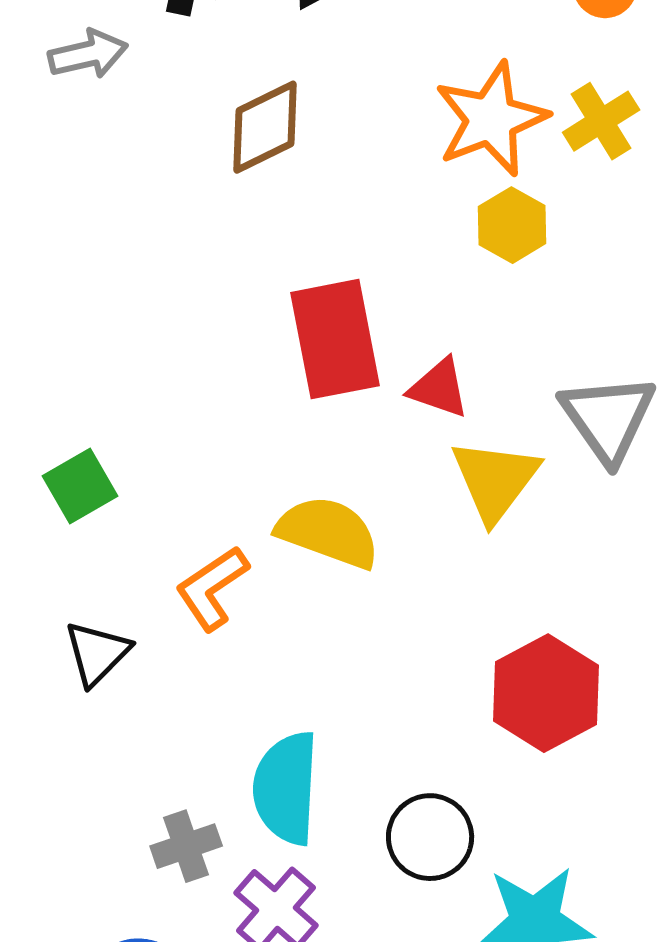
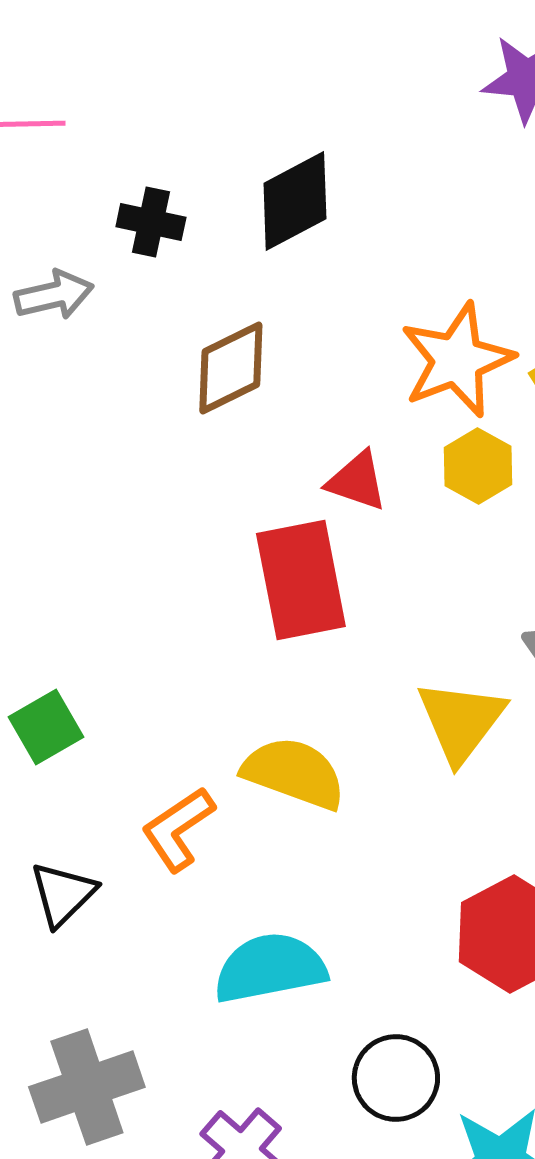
red triangle: (439, 388) -> (357, 481), moved
cyan semicircle: (286, 788) -> (270, 968), moved, turned 76
gray cross: (186, 846) -> (87, 1087), moved, size x1.6

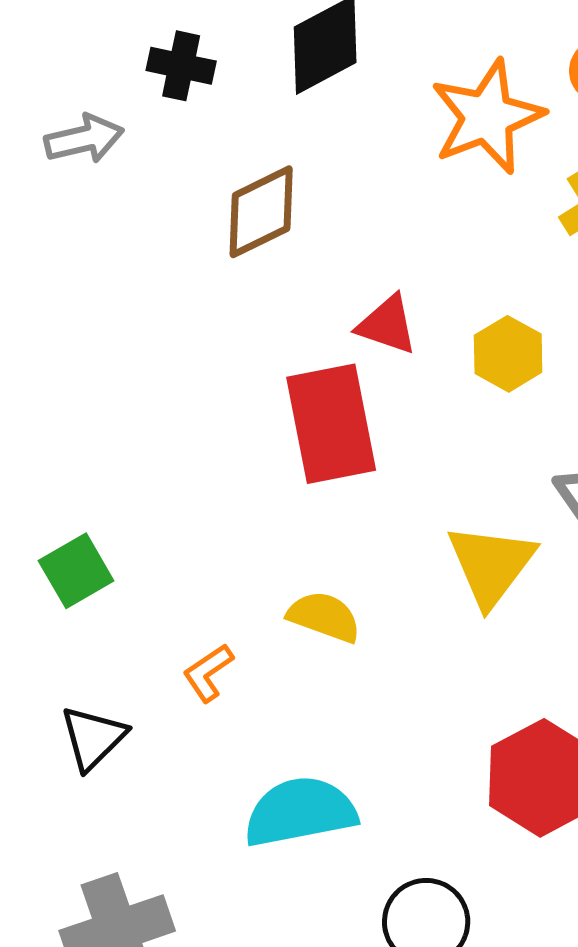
orange star: (457, 360) -> (487, 117), moved
yellow hexagon: (478, 466) -> (508, 354), moved
yellow semicircle: (294, 773) -> (324, 617), size x0.7
orange L-shape: (178, 829) -> (208, 673), size x0.7

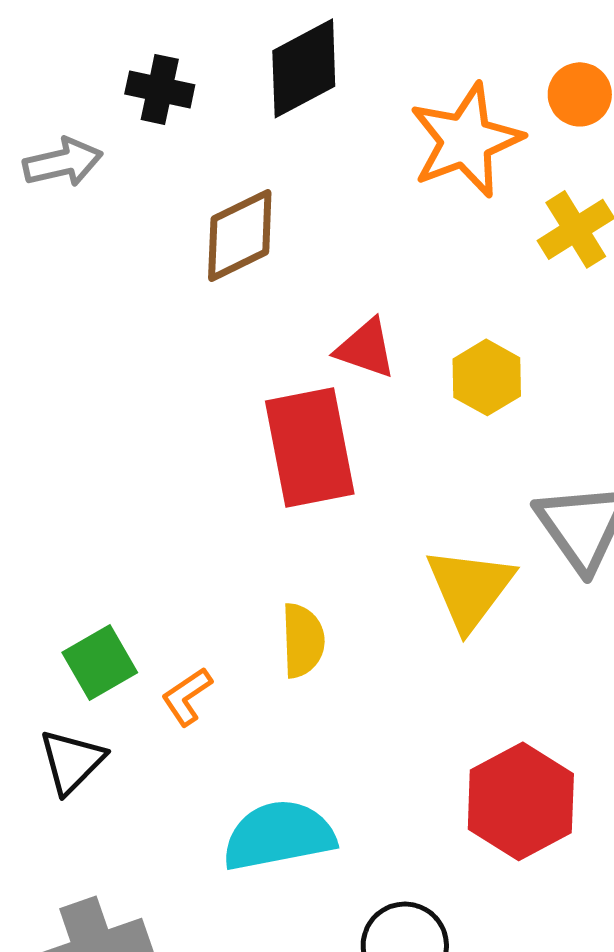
green square: (76, 571) -> (100, 662), moved
yellow semicircle: (324, 617) -> (303, 640), turned 68

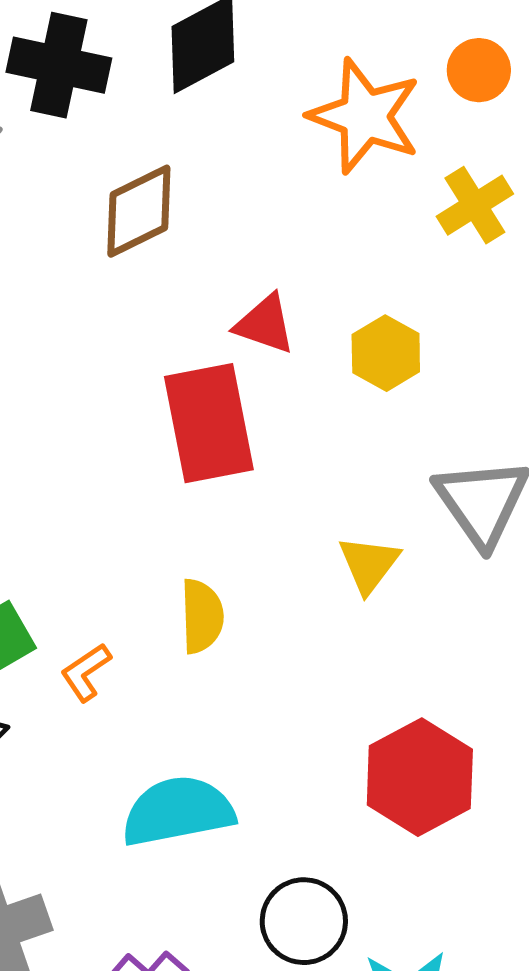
black cross: (160, 89) -> (59, 65), size x1.5
orange star: (466, 140) -> (365, 116), turned -30
yellow triangle: (470, 588) -> (369, 564), size x0.7

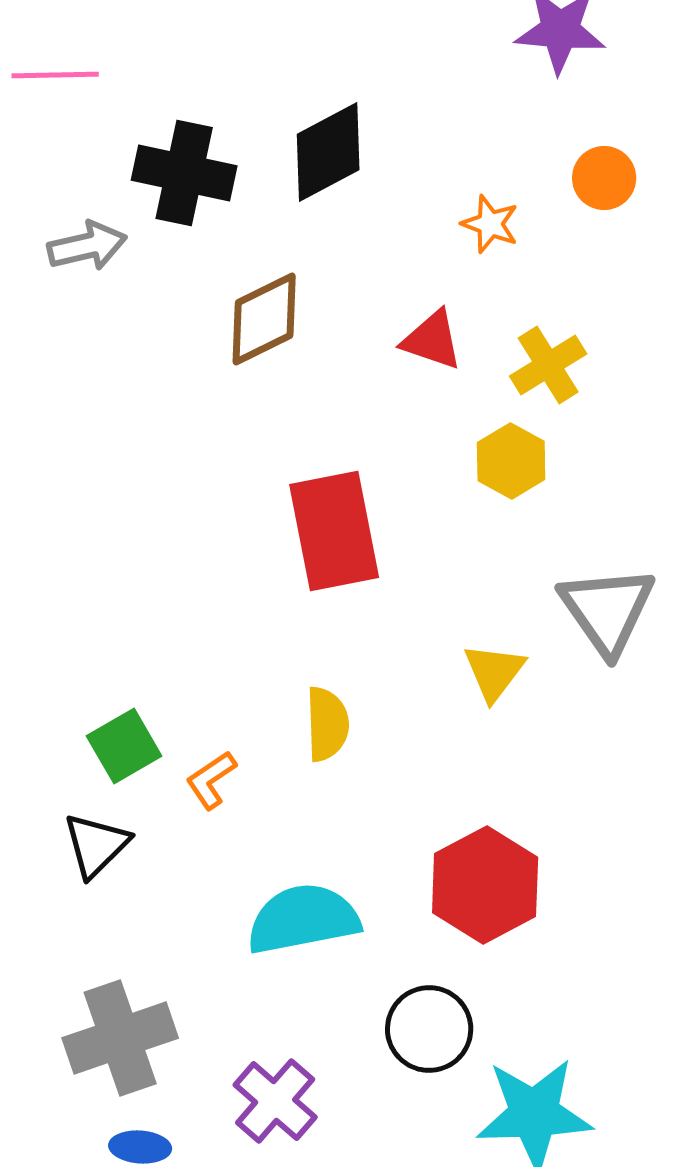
orange star: (365, 116) -> (490, 224), size x0.5
yellow cross: (475, 205) -> (548, 365), moved
red triangle: (265, 324) -> (432, 340), moved
red hexagon: (420, 777) -> (485, 885), moved

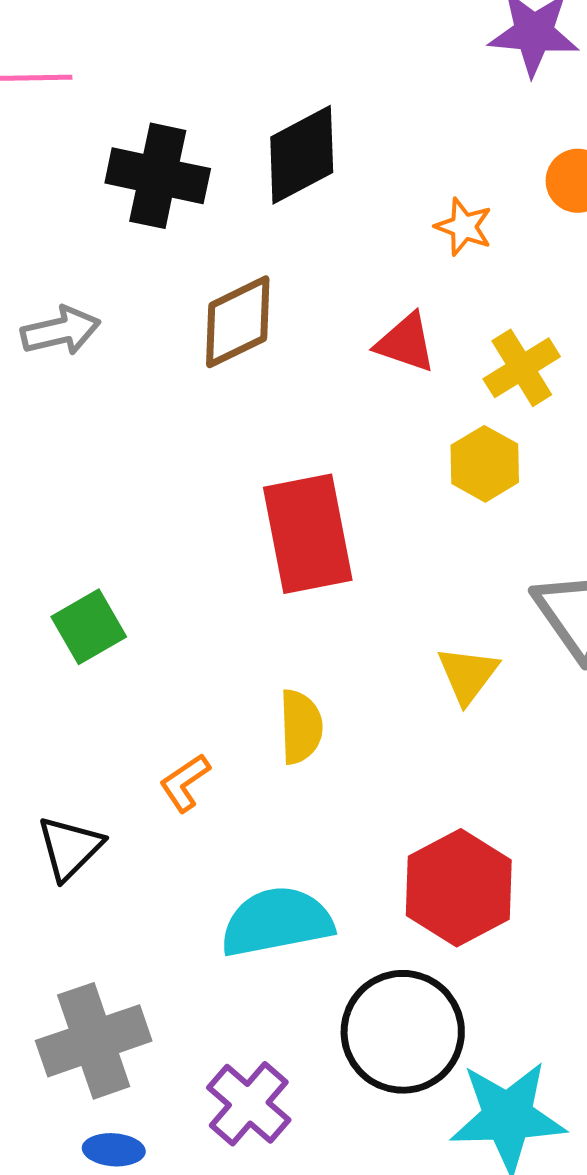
gray arrow: (87, 246) -> (61, 331), moved
green square: (124, 746) -> (89, 627), moved
black circle: (429, 1029) -> (403, 1032), size x1.4

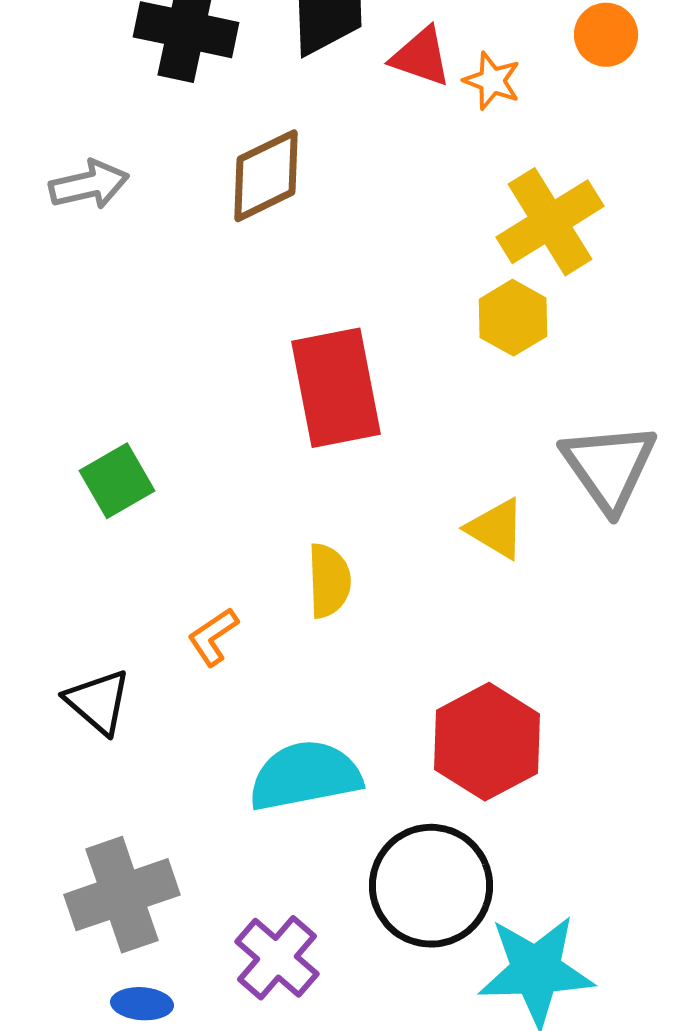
red triangle: (406, 343) -> (421, 57), moved
yellow cross: (522, 368) -> (550, 222), size x1.4
yellow triangle: (468, 675) -> (496, 529), turned -36
black triangle: (70, 848) -> (98, 702), turned -34

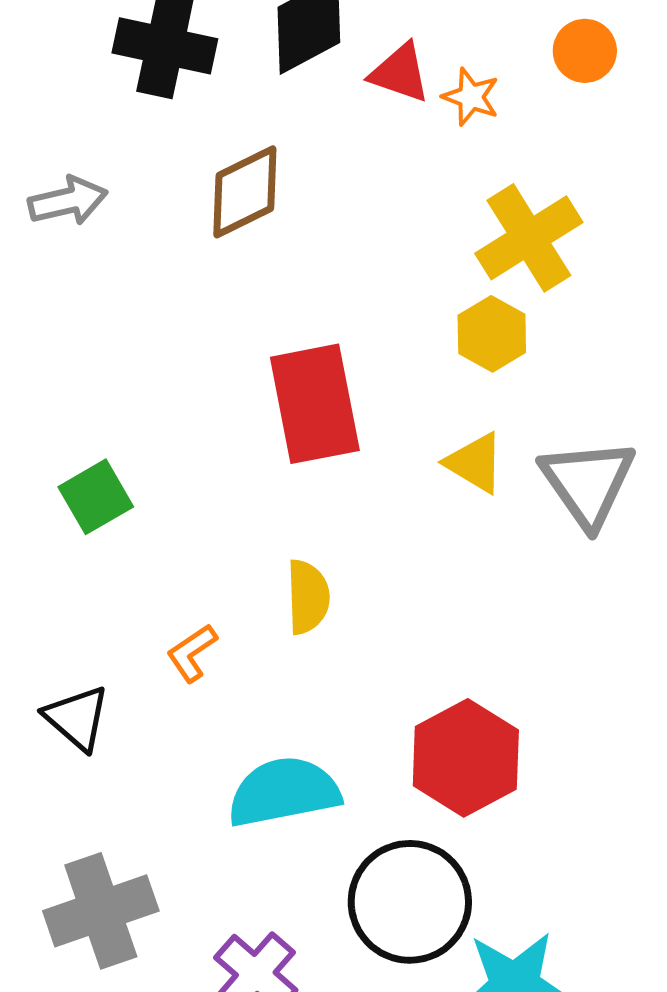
yellow triangle: (496, 529) -> (475, 463), moved

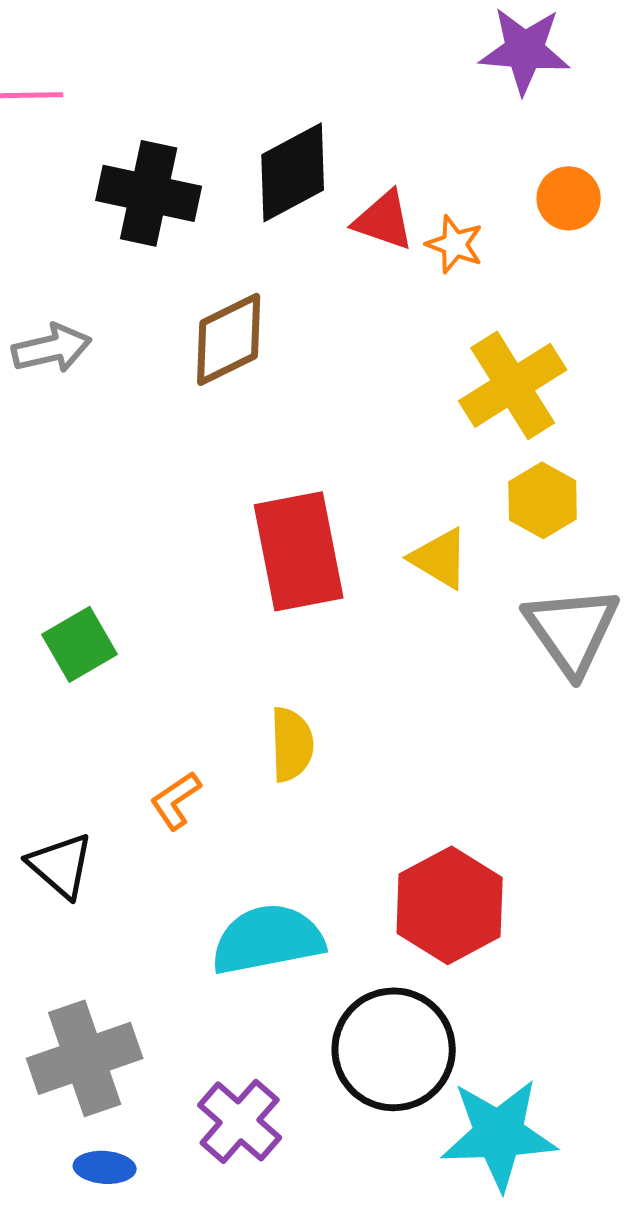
yellow hexagon: (492, 334) -> (543, 500), moved
yellow triangle: (475, 463) -> (440, 558), moved

